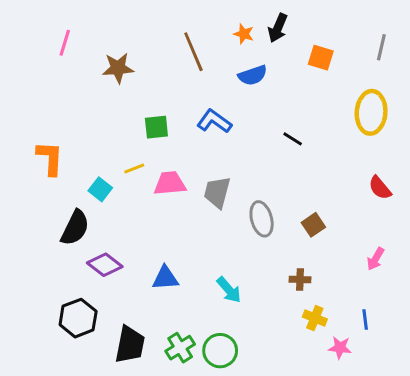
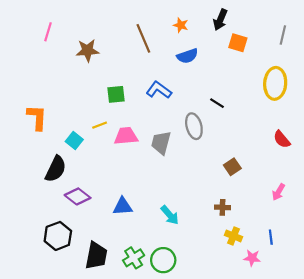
black arrow: (278, 28) -> (220, 20), moved
gray ellipse: (262, 219) -> (194, 126), moved

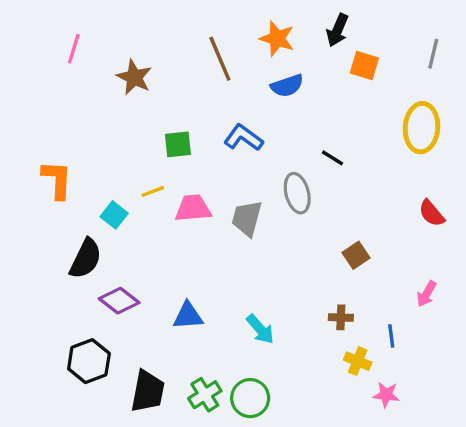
orange star: (181, 25) -> (277, 39), size x1.5
brown star: (87, 50) -> (134, 77), turned 30
blue line: (271, 237) -> (391, 336), moved

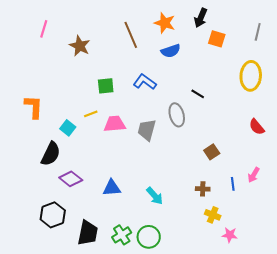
blue line: (391, 336) -> (233, 184), moved

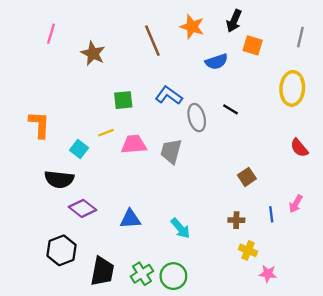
blue semicircle: (171, 51) -> (217, 62), moved
gray ellipse: (177, 115) -> (197, 118), moved
black semicircle: (51, 154) -> (59, 179), turned 70

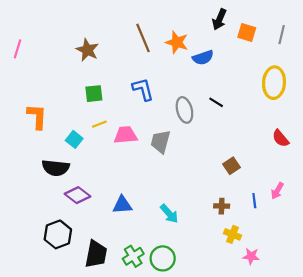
orange star: (192, 27) -> (177, 42), moved
pink line: (51, 34) -> (17, 49), moved
orange square: (253, 45) -> (247, 32), moved
blue L-shape: (169, 95) -> (143, 89), moved, turned 40
green square: (123, 100) -> (94, 94), moved

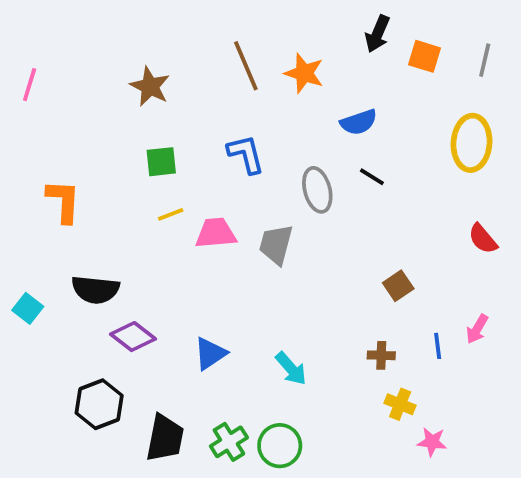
blue semicircle: (203, 58) -> (359, 122), moved
cyan square: (74, 139) -> (28, 308), moved
blue triangle: (122, 205) -> (210, 353), turned -30

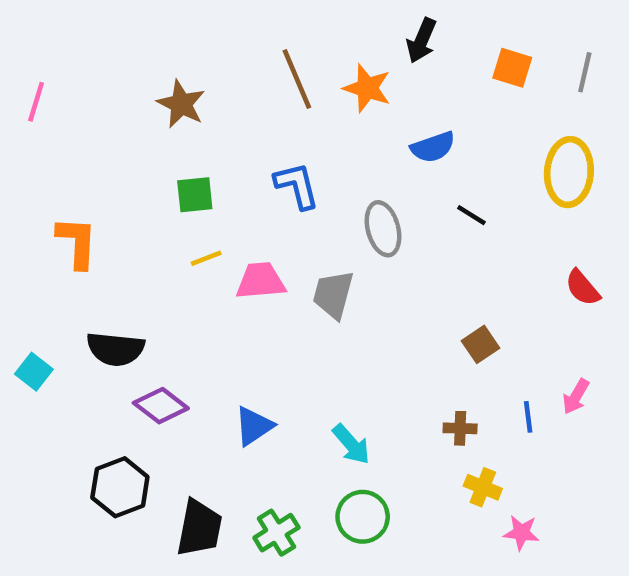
black arrow: (377, 34) -> (422, 41), moved
black line: (372, 177) -> (471, 215), moved
green circle: (280, 446) -> (363, 517), moved

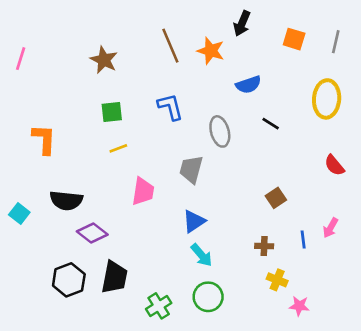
pink trapezoid: (261, 281) -> (143, 191), moved, turned 104
blue triangle: (254, 426) -> (194, 221), moved
black trapezoid: (199, 528) -> (114, 277), moved

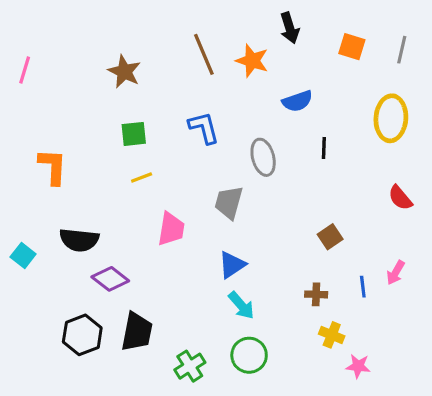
black arrow: (242, 23) -> (290, 28), turned -40
black line: (271, 124) -> (324, 148), turned 60

